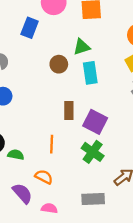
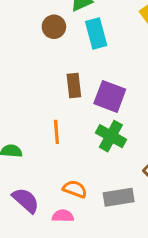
orange semicircle: (44, 177) -> (75, 189), moved

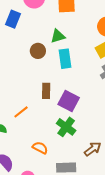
orange line: (56, 132) -> (21, 112), moved, turned 49
orange semicircle: (75, 189) -> (40, 148), moved

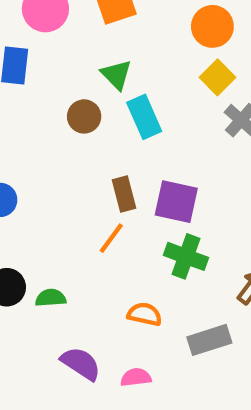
green triangle: (58, 36) -> (116, 75), turned -42
orange line: (21, 112) -> (111, 238), moved

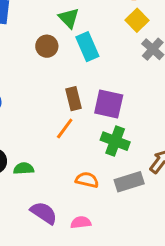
gray rectangle: (209, 340) -> (129, 182), moved

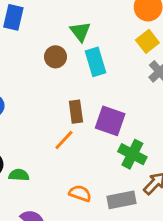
green cross: (115, 141) -> (132, 154), moved

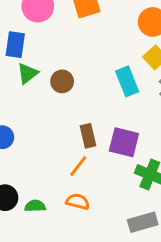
green triangle: (80, 32) -> (28, 73), moved, turned 35
cyan rectangle: (95, 62) -> (127, 81), moved
orange semicircle: (80, 193) -> (78, 202), moved

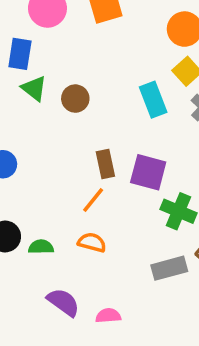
green triangle: (28, 73) -> (34, 88), turned -45

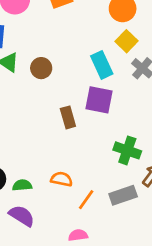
purple square: (148, 172) -> (99, 100), moved
orange line: (93, 200) -> (86, 200), moved
purple semicircle: (63, 302) -> (22, 216), moved

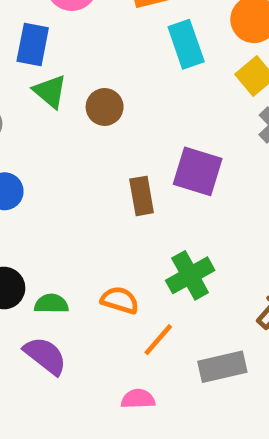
cyan rectangle: (102, 65) -> (186, 44), moved
green cross: (127, 150) -> (190, 275), moved, turned 36
gray rectangle: (123, 195) -> (222, 367), moved

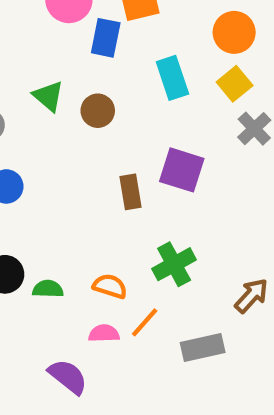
cyan rectangle: (186, 44) -> (172, 78), moved
blue rectangle: (33, 45) -> (106, 38), moved
purple semicircle: (45, 356) -> (68, 377), moved
pink semicircle: (138, 399) -> (104, 333), moved

